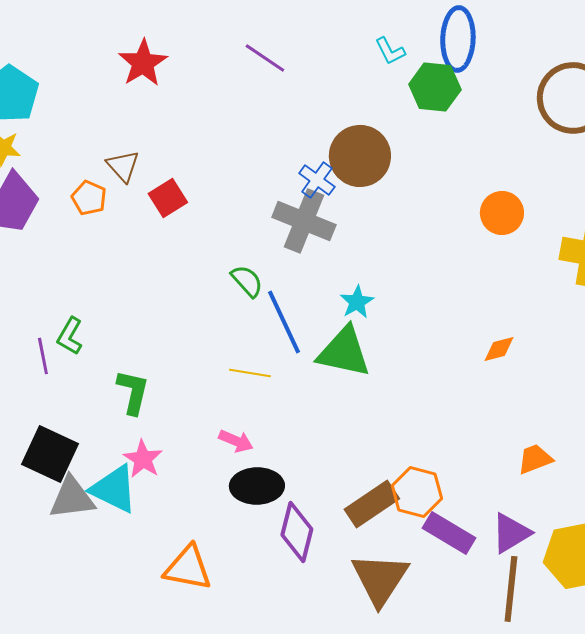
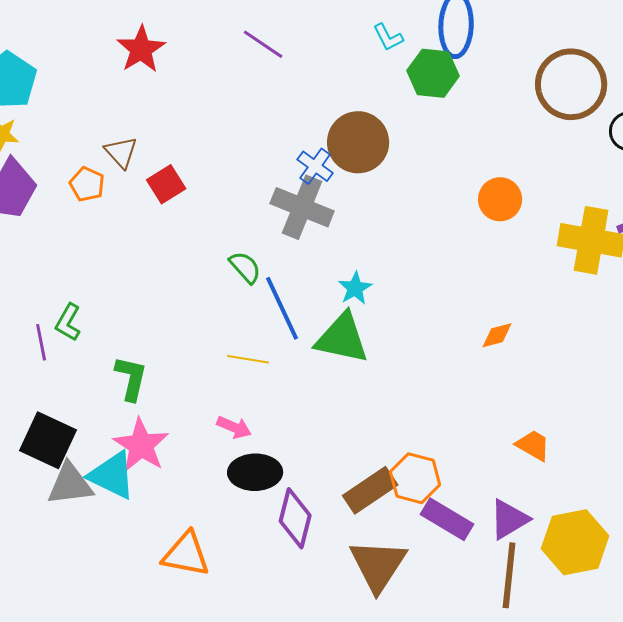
pink star: (143, 459) -> (141, 445), size x1.4
orange trapezoid: (535, 459) -> (533, 445), turned 51

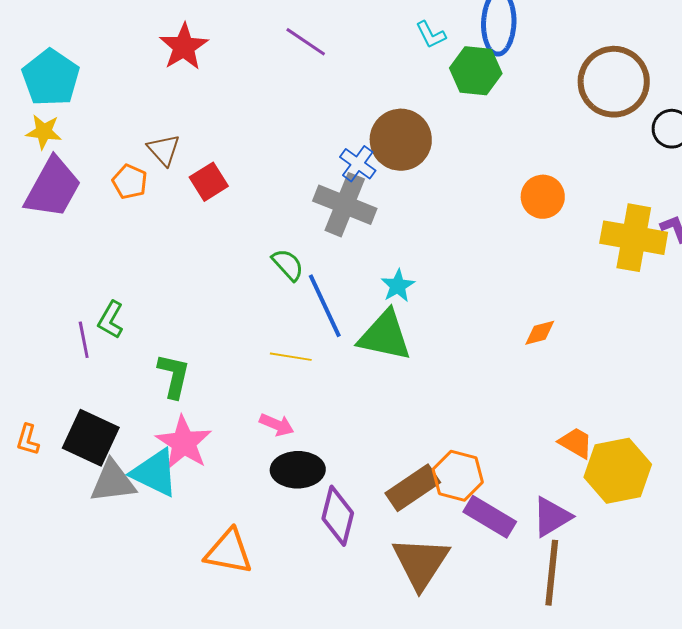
yellow hexagon: (575, 542) -> (618, 471), moved

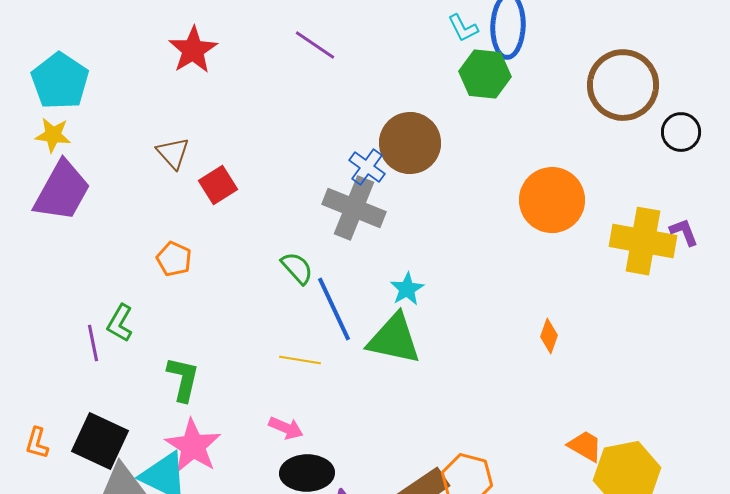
cyan L-shape: (431, 35) -> (463, 28), moved
orange pentagon: (130, 182) -> (174, 259), moved
orange circle: (543, 197) -> (552, 200), size x1.5
orange diamond: (540, 333) -> (549, 336), turned -56

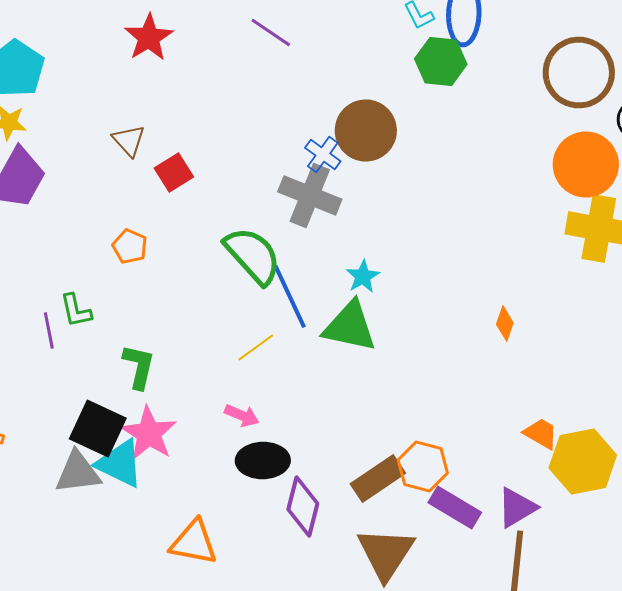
orange circle: (552, 200) -> (586, 164), moved
green semicircle: (297, 268) -> (253, 256), size x1.8
green L-shape: (120, 323) -> (76, 310), turned -42
yellow line: (300, 360) -> (256, 348), turned -45
black square: (100, 441) -> (98, 428), moved

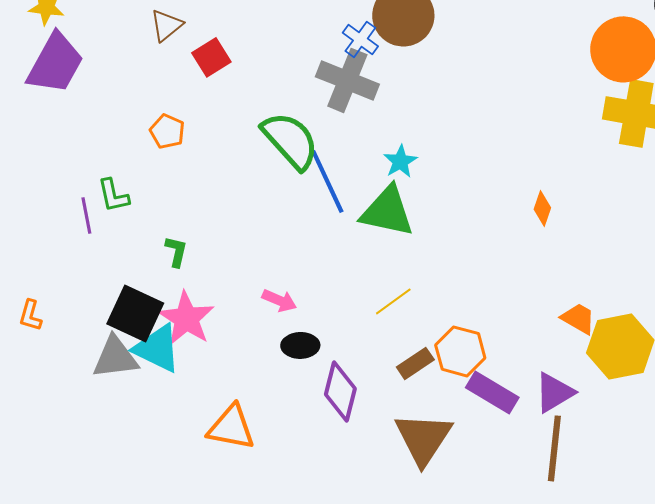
brown triangle: (129, 140) -> (166, 25), turned 33
yellow line: (256, 348) -> (393, 301), moved
green L-shape: (139, 366) -> (176, 251), size x0.7
black ellipse: (263, 460) -> (300, 345), size x0.7
brown rectangle: (378, 478) -> (415, 363), size x0.7

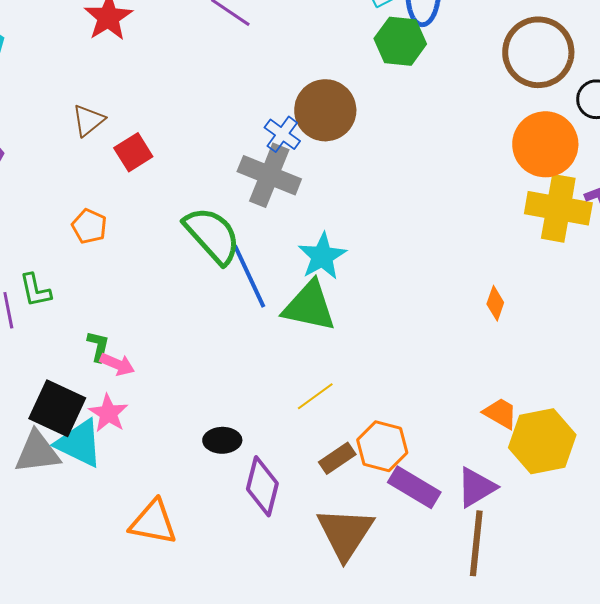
cyan star: (400, 161) -> (322, 256), size x1.4
orange diamond: (542, 208) -> (495, 303), moved
pink arrow: (279, 300) -> (117, 364), moved
pink star: (186, 318) -> (108, 413), size x0.7

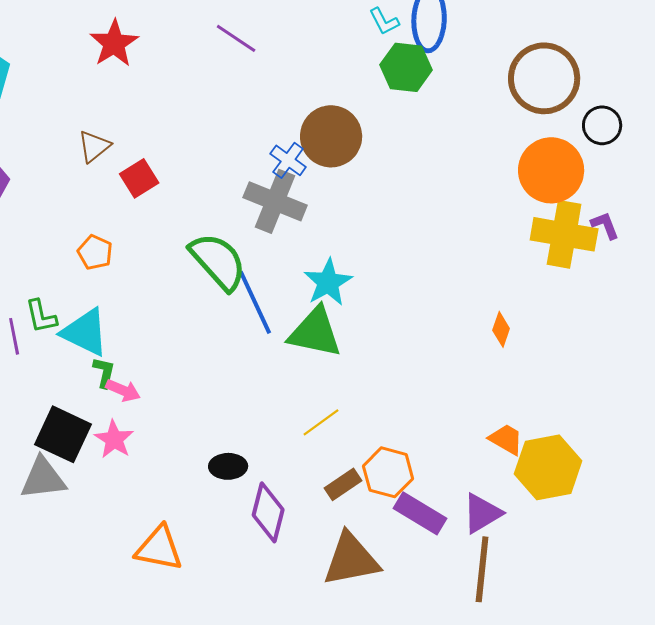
cyan triangle: (79, 443) -> (85, 332), moved
brown triangle: (345, 533) -> (351, 559), turned 46

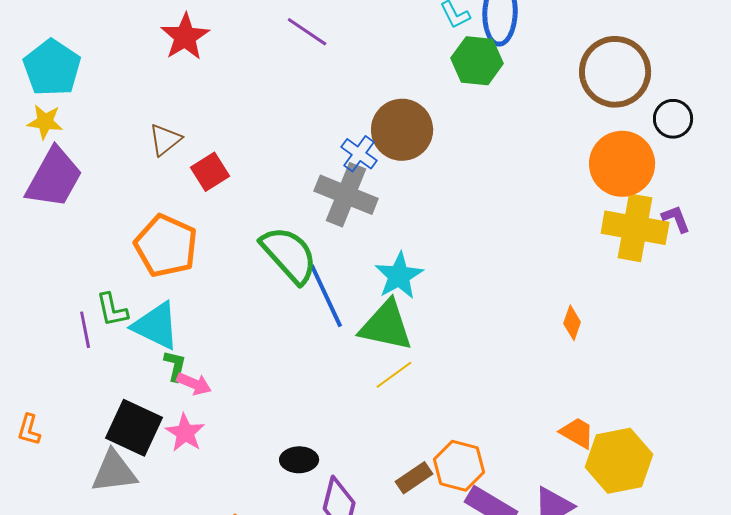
orange pentagon: (95, 252) -> (166, 246), size x1.8
yellow line: (321, 422) -> (394, 375), moved

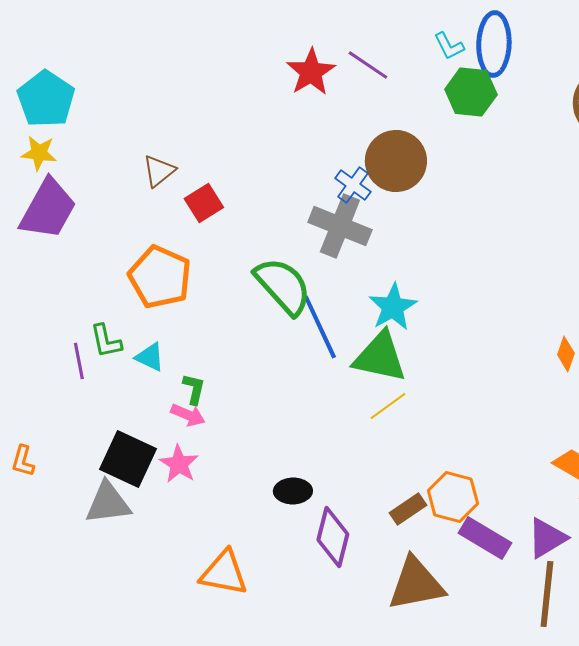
purple line: (307, 32) -> (368, 65), moved
red star: (185, 37) -> (311, 72), moved
cyan triangle: (156, 326) -> (150, 357), size x0.6
green L-shape: (175, 366) -> (194, 389), moved

